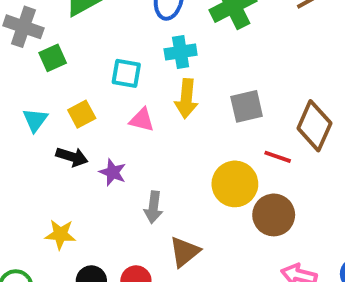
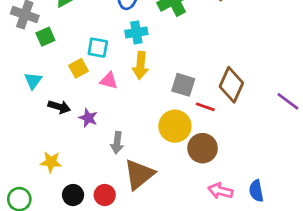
gray square: (247, 106) -> (183, 85), moved, turned 30
yellow square: (82, 114) -> (79, 68), moved
brown triangle: (184, 252) -> (139, 174), size x1.4

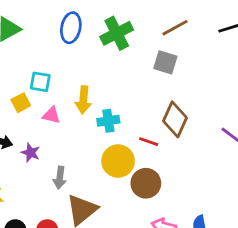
cyan cross: (136, 32) -> (108, 121), moved
gray square: (183, 85) -> (165, 62), moved

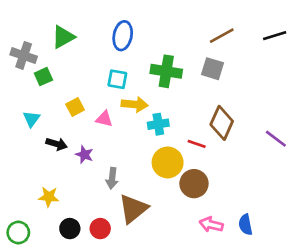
green cross: (117, 33) -> (166, 71), moved, turned 36
cyan square: (40, 82) -> (117, 79), moved
yellow arrow: (83, 100) -> (135, 104), turned -90

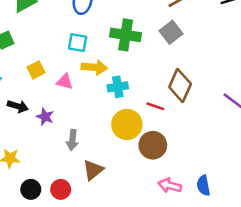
gray square: (212, 69) -> (171, 32), turned 35
brown triangle: (133, 209) -> (93, 170), size x0.7

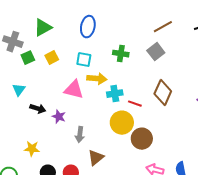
green cross: (126, 35) -> (121, 54), size x0.7
yellow square: (36, 70) -> (52, 58), moved
pink triangle: (65, 82) -> (74, 90), size x1.5
red line: (155, 106) -> (135, 104), moved

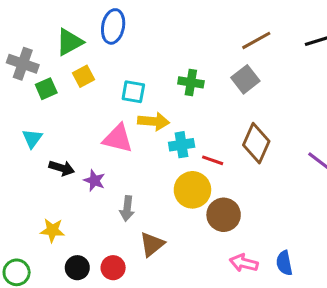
blue ellipse: (88, 27) -> (113, 26), moved
yellow square: (52, 58) -> (83, 76), moved

